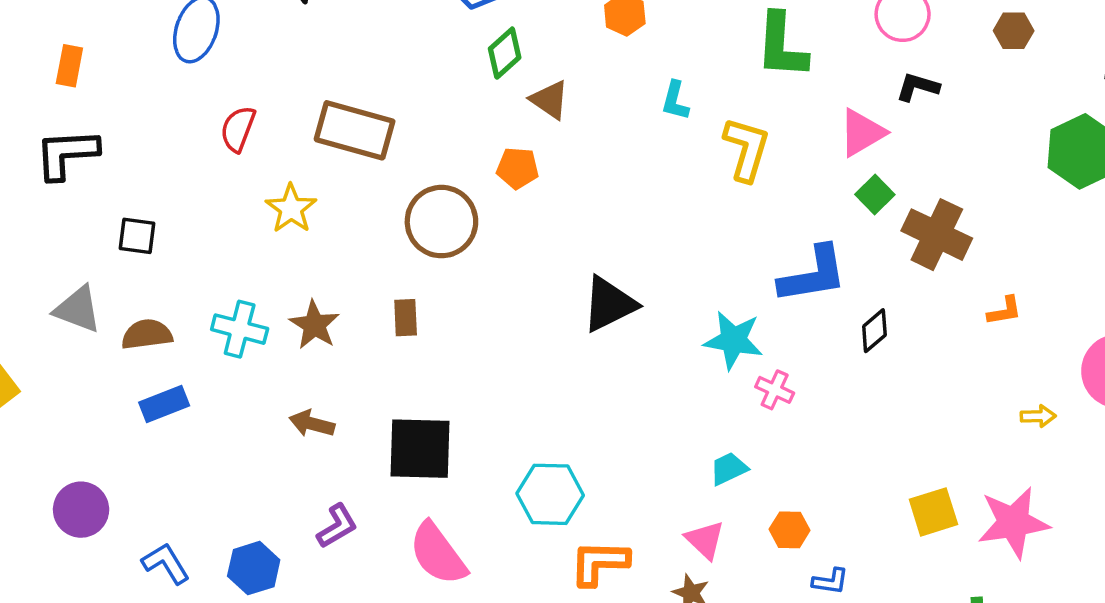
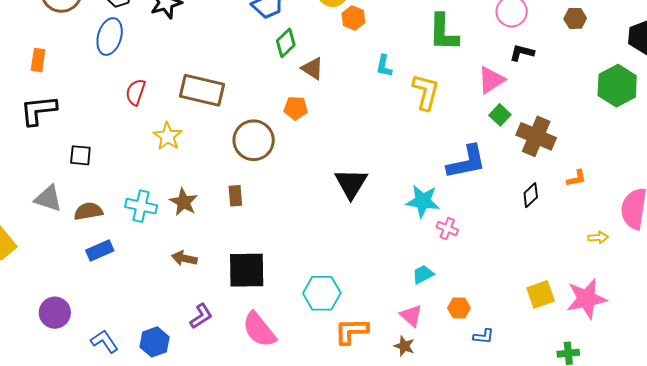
black triangle: (609, 304) -> (351, 183), turned -30
black diamond: (874, 331) -> (531, 195), moved

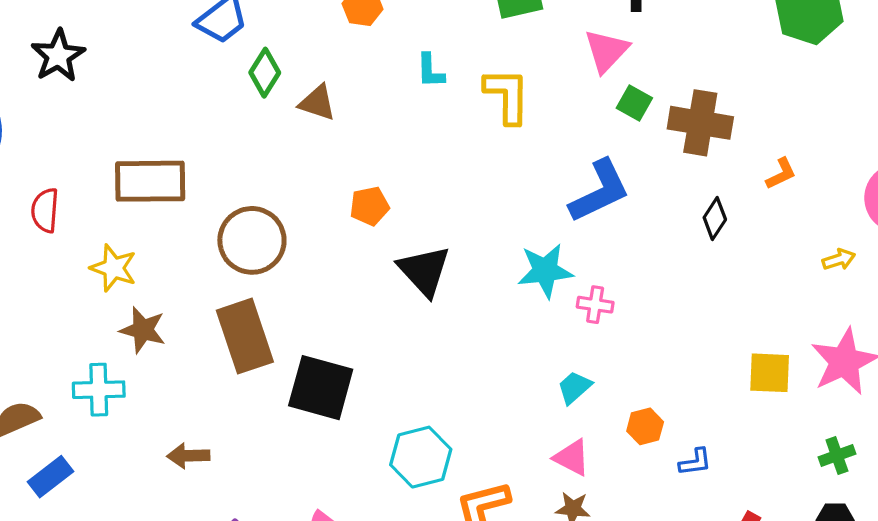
orange pentagon: (296, 108) -> (370, 206), moved
brown rectangle: (235, 196) -> (245, 336), size x2.0
brown star: (184, 202) -> (143, 330), moved
black square: (247, 270) -> (321, 388), moved, turned 30
yellow square: (541, 294) -> (770, 373), turned 36

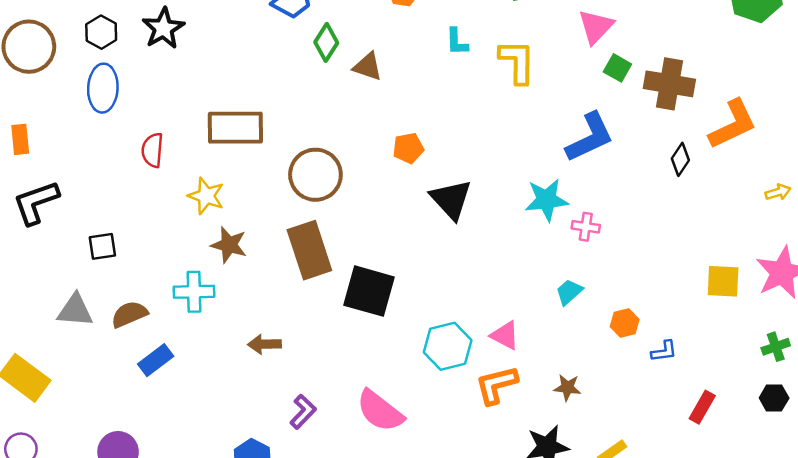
orange L-shape: (781, 174) -> (733, 124), size x2.0
pink triangle: (572, 457) -> (505, 335), moved

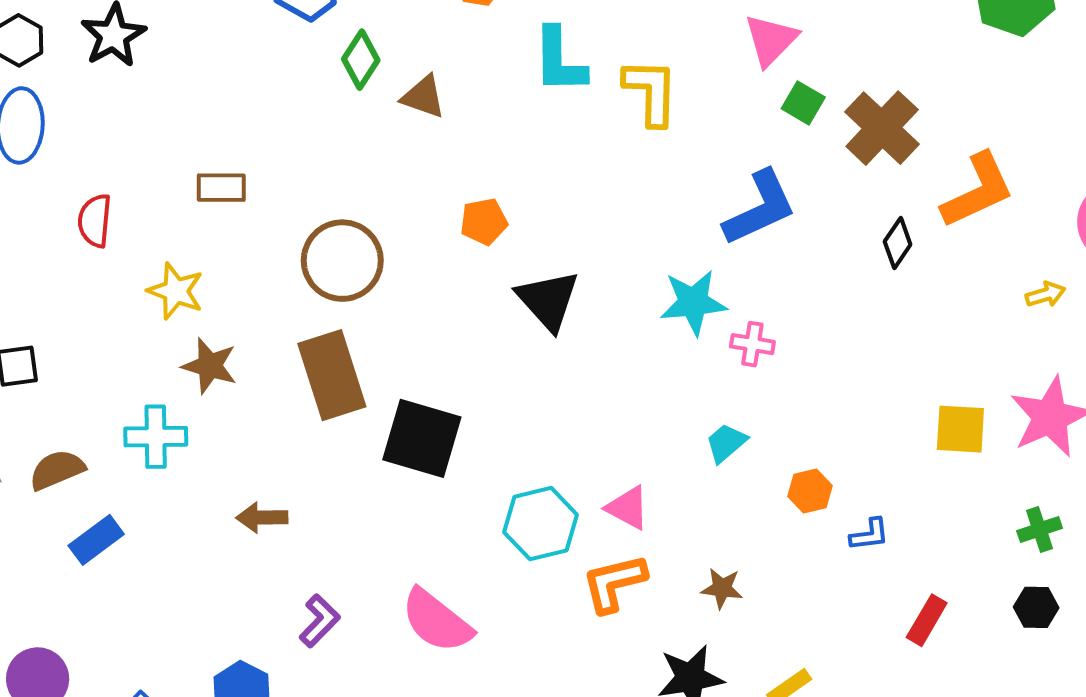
cyan L-shape: (457, 42) -> (559, 61), size x1.6
brown cross: (669, 84) -> (882, 128), turned 33
brown rectangle: (235, 128) -> (221, 188), size x0.6

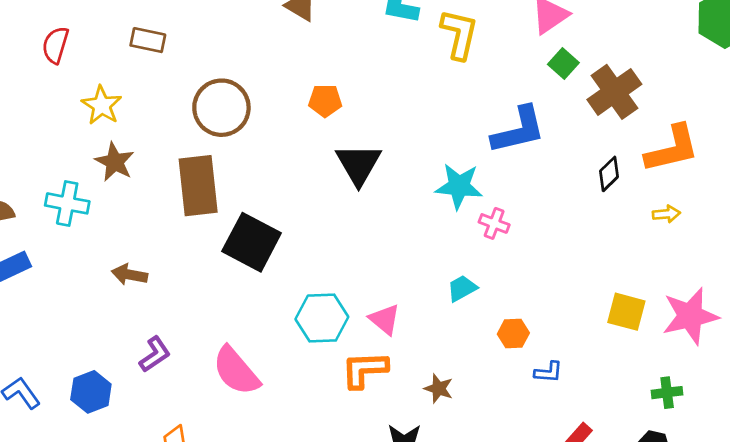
yellow arrow: (1045, 294) -> (666, 214), moved

